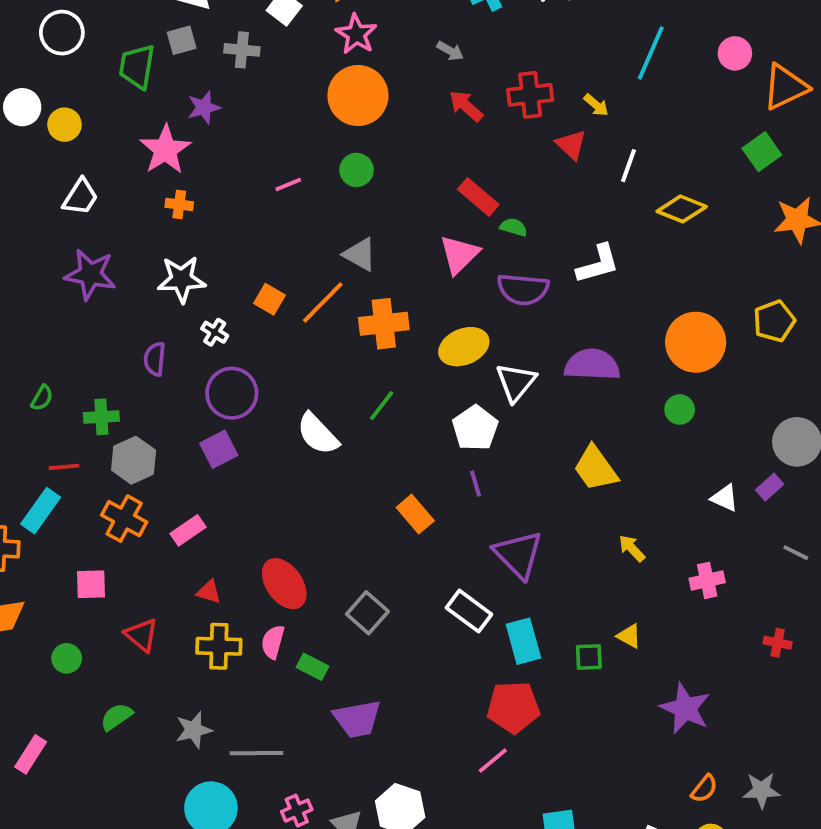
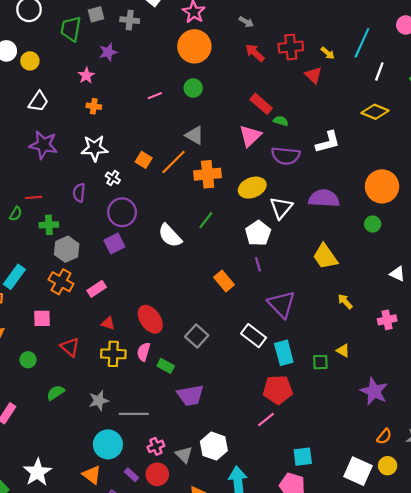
cyan line: (651, 53) -> (362, 43), moved
pink star: (165, 150) -> (86, 76), size x0.6
white line: (629, 166) -> (379, 71), moved
red line: (64, 467) -> (34, 197), moved

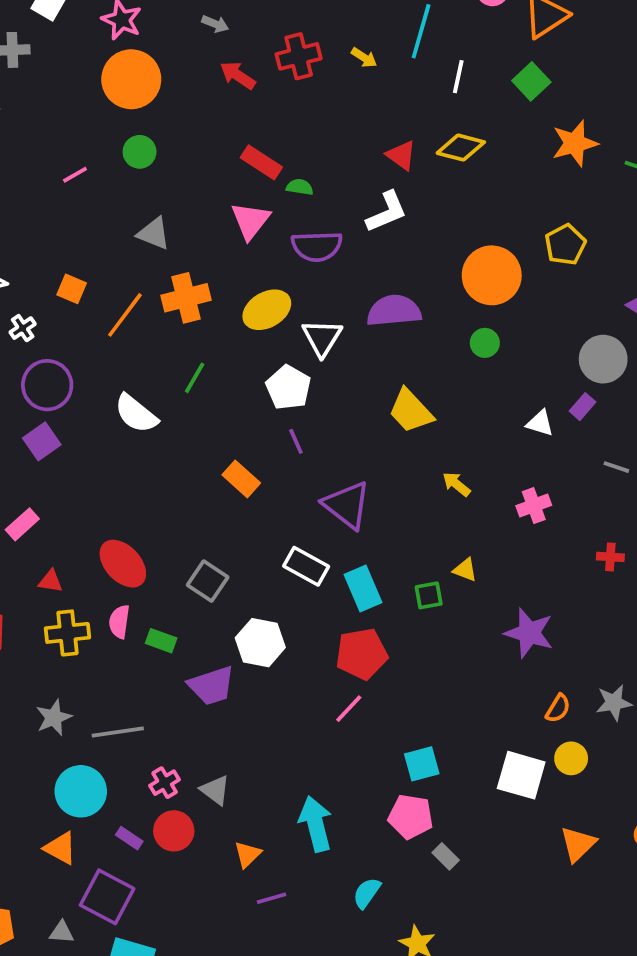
red triangle: (314, 75) -> (401, 155), moved
orange line: (173, 162) -> (125, 315), moved
white cross: (113, 178) -> (23, 328), turned 32
white hexagon: (214, 446) -> (260, 643), moved

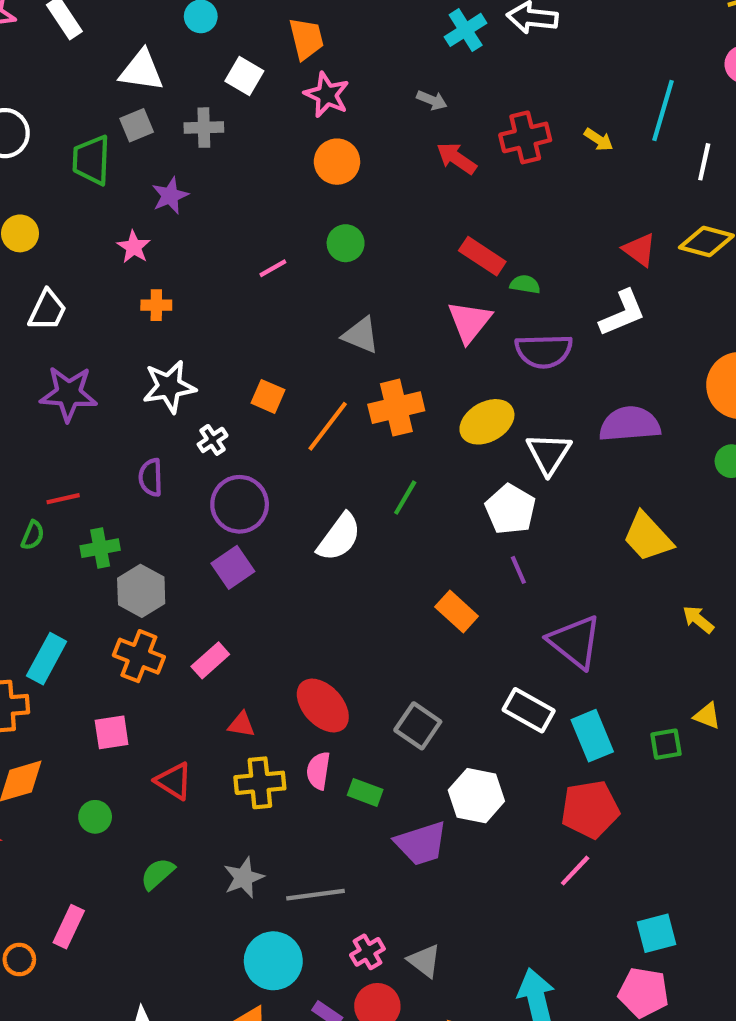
orange circle: (131, 79) -> (337, 162), size x0.7
white semicircle: (136, 414) -> (339, 537), turned -93

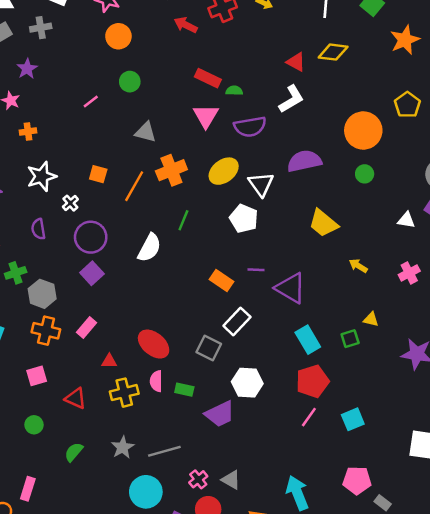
purple line: (518, 570) -> (256, 270), moved, turned -56
white rectangle: (529, 710) -> (237, 321), moved, turned -68
cyan square: (657, 933) -> (353, 419), moved

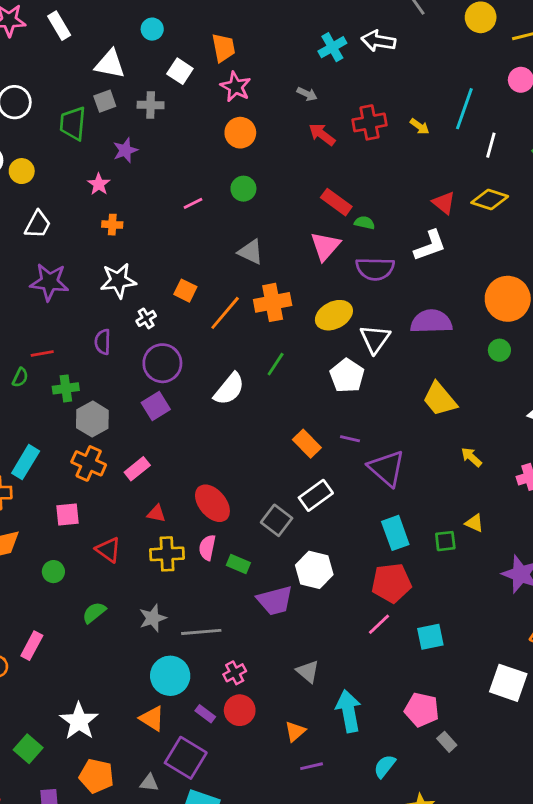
gray triangle: (231, 480) -> (308, 671), moved

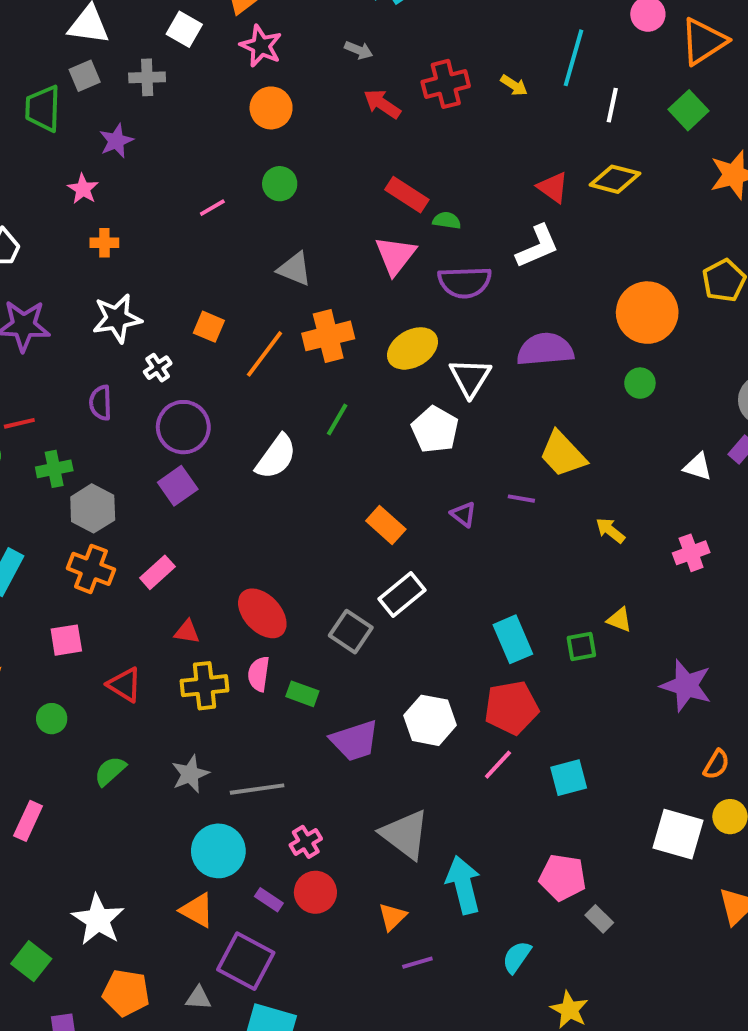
purple line: (350, 439) -> (521, 499), moved
purple triangle: (387, 468) -> (463, 514), moved, size x0.5
white hexagon: (314, 570) -> (430, 720), moved
gray triangle: (308, 671) -> (405, 834), size x1.6

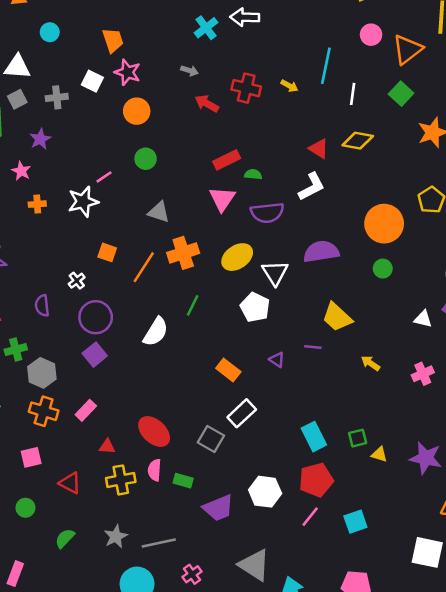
white square: (184, 29) -> (92, 81), moved
red cross: (446, 84) -> (246, 88), turned 32
red rectangle: (407, 195) -> (227, 160), turned -55
white star: (117, 318) -> (83, 202), moved
yellow triangle: (619, 620) -> (379, 454), moved

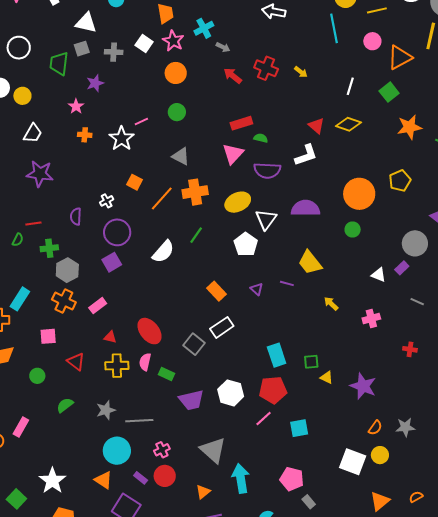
cyan cross: (206, 28) -> (204, 28), moved
cyan line: (326, 66) -> (334, 28), moved, turned -32
white star: (83, 202) -> (122, 139), turned -30

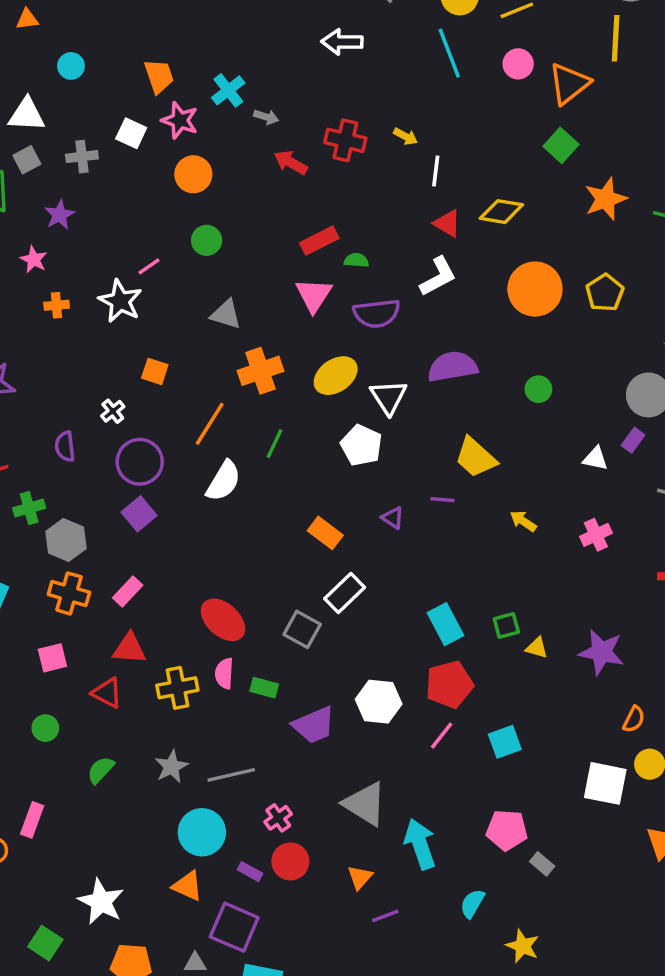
white line: (350, 86) -> (436, 171), moved
orange circle: (359, 194) -> (535, 289), moved
orange line: (162, 198) -> (210, 424), moved
red triangle: (110, 337) -> (129, 649), moved, size x1.5

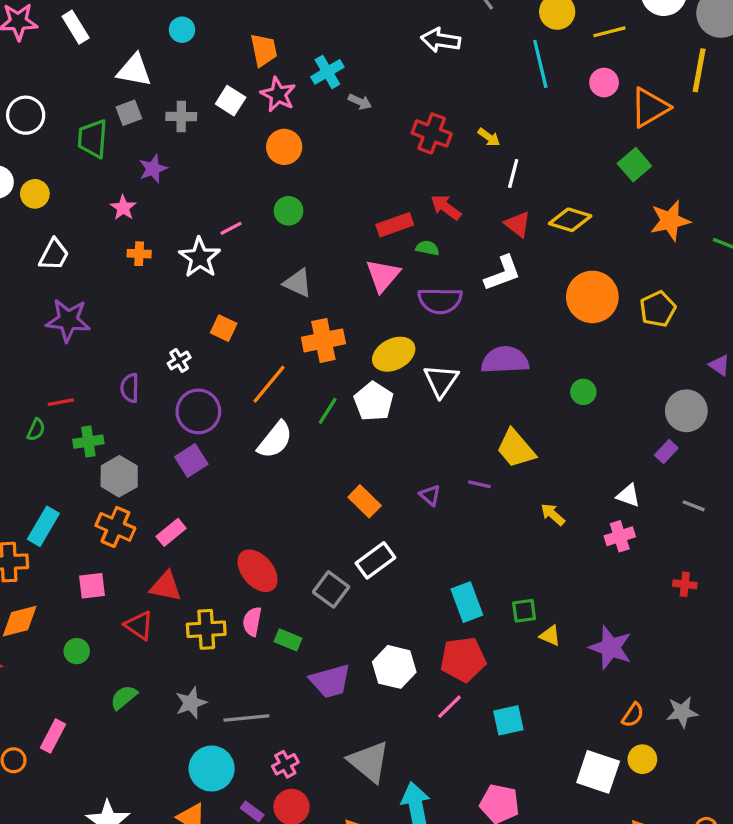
red arrow: (291, 163) -> (446, 207), moved
white pentagon: (361, 445) -> (374, 401), moved
white triangle: (595, 459) -> (628, 495), moved

